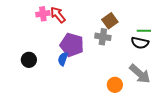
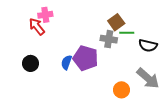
red arrow: (58, 15) -> (37, 26), moved
green line: (144, 31) -> (127, 33), moved
purple pentagon: (72, 45) -> (86, 58), moved

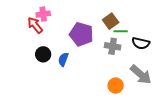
gray cross: (109, 39) -> (113, 46), moved
purple pentagon: (86, 58) -> (81, 34), moved
black circle: (30, 63) -> (43, 54), moved

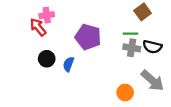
brown square: (111, 21) -> (143, 12), moved
gray cross: (113, 46) -> (132, 48), moved

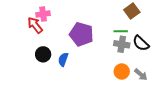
black semicircle: (152, 47) -> (141, 43), turned 30
gray arrow: (152, 81) -> (141, 75), size x0.6
orange circle: (125, 93) -> (122, 71), moved

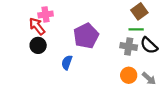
green line: (121, 31) -> (136, 29), moved
purple pentagon: (81, 34) -> (86, 36), turned 30
black circle: (43, 54) -> (38, 45), moved

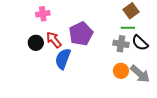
red arrow: (37, 26) -> (54, 40), moved
blue semicircle: (67, 62) -> (63, 59), size x1.5
gray arrow: (149, 78) -> (140, 74), size x1.5

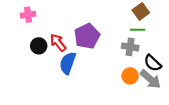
pink cross: (43, 14) -> (28, 15), moved
black semicircle: (140, 43) -> (153, 63), moved

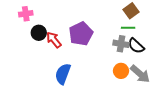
black circle: (39, 46) -> (39, 33), moved
blue semicircle: (68, 63) -> (63, 74), moved
black semicircle: (153, 63) -> (136, 46), moved

